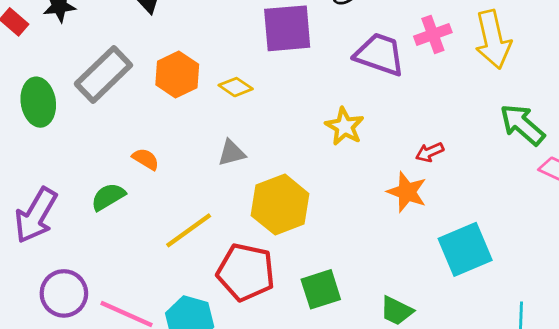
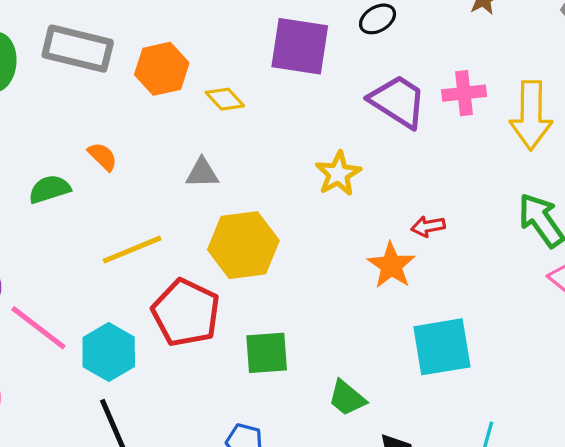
gray rectangle: (103, 74) -> (78, 49), turned 44

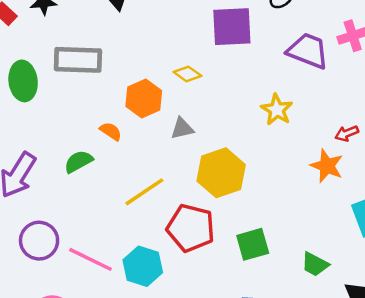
orange hexagon: (162, 69) -> (144, 98), moved

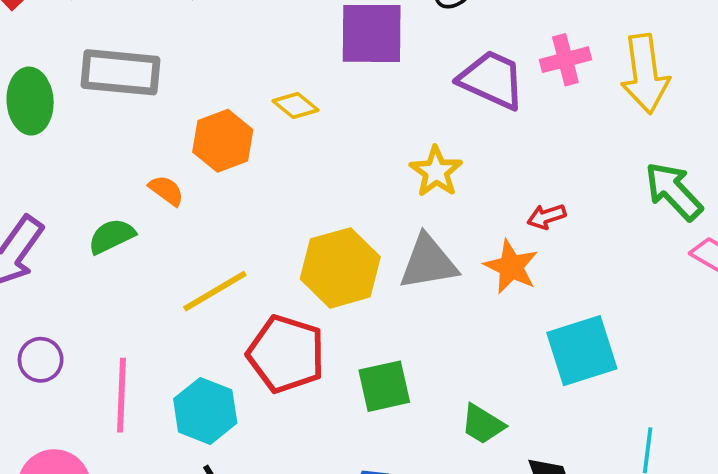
gray triangle: (182, 128) -> (428, 262), moved, size x1.6
purple circle: (39, 241) -> (41, 360), size x0.7
pink line: (90, 259) -> (122, 395), turned 63

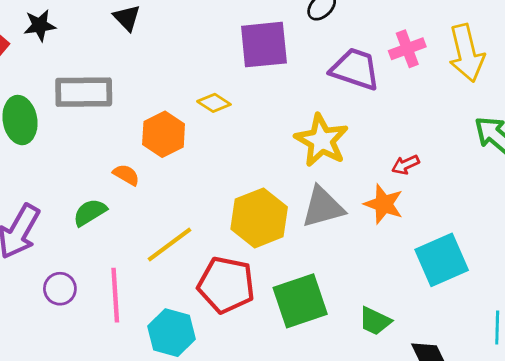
yellow star: (436, 172) -> (322, 140), size x1.4
purple circle: (41, 360) -> (60, 289), moved
green square: (384, 386) -> (300, 301), size x1.4
pink line: (122, 395) -> (115, 295), moved

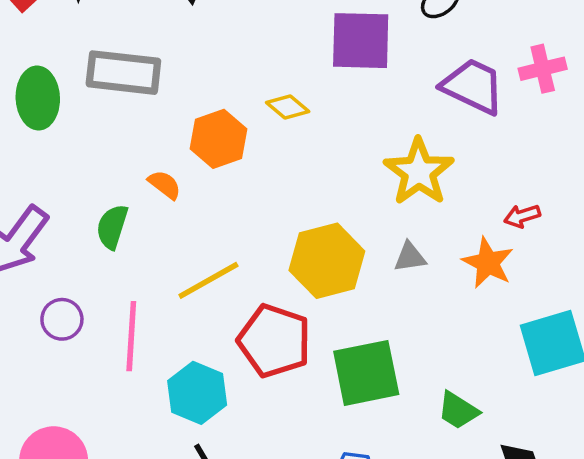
gray triangle: (323, 207) -> (410, 257), size x0.6
green semicircle: (90, 212) -> (112, 227), turned -48

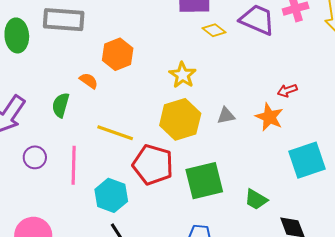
yellow diamond: (288, 107) -> (214, 30), moved
yellow star: (419, 172) -> (183, 75), moved, size x0.7
yellow line: (208, 280) -> (115, 133), turned 51

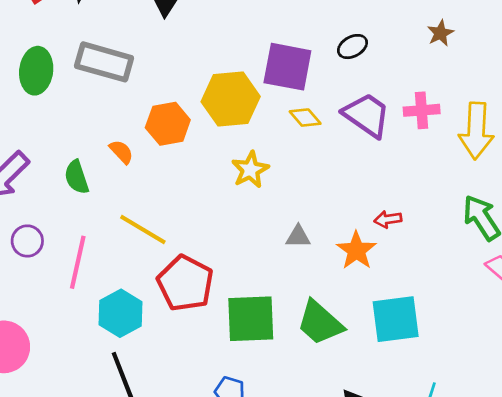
green semicircle: (61, 105) -> (77, 177), turned -45
yellow hexagon: (180, 119) -> (231, 99), moved
green trapezoid: (256, 199) -> (320, 323), moved, size x1.5

